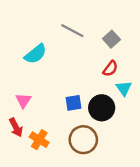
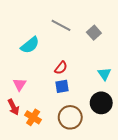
red semicircle: (110, 69) -> (61, 68), moved
black circle: (102, 108) -> (101, 103), moved

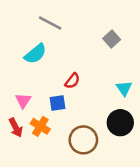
gray line: (61, 25) -> (50, 23), moved
blue square: (62, 86) -> (58, 103), moved
orange cross: (33, 117) -> (40, 126), moved

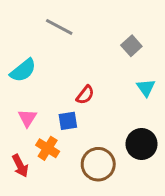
cyan semicircle: (35, 54) -> (23, 70), moved
cyan triangle: (124, 88) -> (146, 88), moved
red arrow: (16, 128) -> (20, 166), moved

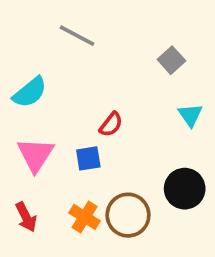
pink triangle: (27, 118) -> (35, 155), size x1.5
orange cross: (48, 148) -> (85, 217), moved

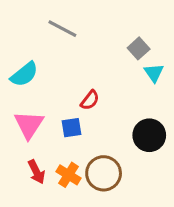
cyan triangle: (190, 115) -> (154, 73), moved
black circle: (185, 189) -> (149, 135), moved
red arrow: (26, 217) -> (37, 172), moved

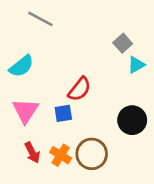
gray line: (62, 29) -> (40, 19), moved
cyan triangle: (154, 73) -> (136, 65), turned 36
red semicircle: (90, 100) -> (80, 89), size x1.4

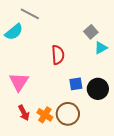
cyan semicircle: (21, 66) -> (14, 32), moved
red semicircle: (80, 89) -> (58, 55), moved, turned -42
blue square: (63, 113) -> (76, 84), moved

